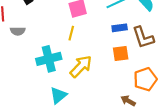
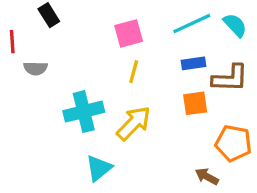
yellow line: (71, 33) -> (134, 72), moved
brown L-shape: (143, 37) -> (230, 78), turned -70
orange pentagon: (145, 79) -> (233, 143), turned 30

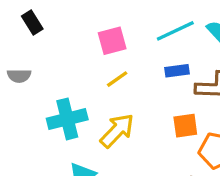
yellow line: (134, 72) -> (117, 79), turned 40
orange square: (195, 103) -> (185, 126), moved

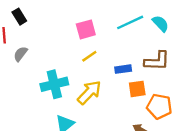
black rectangle: (32, 23) -> (19, 17), moved
blue rectangle: (177, 71) -> (123, 69), moved
gray semicircle: (19, 76) -> (20, 54), turned 126

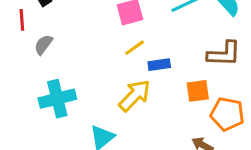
blue rectangle: (123, 69) -> (159, 65), moved
cyan cross: (54, 84) -> (57, 99), moved

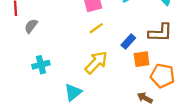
blue rectangle: (159, 65) -> (128, 41), moved, turned -40
cyan cross: (57, 99) -> (41, 65), size x0.7

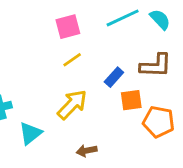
cyan triangle: (73, 92) -> (30, 133), moved
brown arrow: (145, 98) -> (87, 151), moved, turned -40

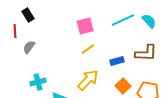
blue rectangle: (114, 77) -> (117, 61), turned 32
orange square: (131, 100) -> (123, 86), moved, turned -35

